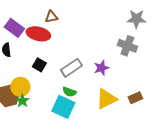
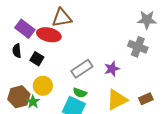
brown triangle: (51, 17) -> (62, 18), size x1.5
black square: (39, 65) -> (37, 59), moved
yellow circle: (20, 87) -> (43, 86), moved

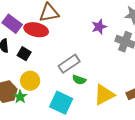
purple star: (112, 69) -> (99, 27), moved
green semicircle: (80, 93) -> (79, 80), moved

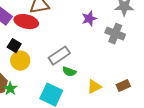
yellow circle: (30, 81) -> (20, 61), moved
yellow triangle: (104, 95) -> (94, 87), size x0.7

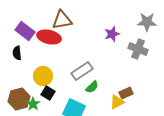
black square: (14, 46) -> (48, 93), moved
green semicircle: (69, 72) -> (92, 87), turned -64
brown rectangle: (123, 86) -> (126, 93), moved

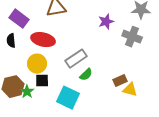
red ellipse: (49, 37) -> (43, 40), moved
black square: (48, 93) -> (42, 81), turned -32
yellow triangle: (117, 102) -> (130, 90), moved, turned 42

